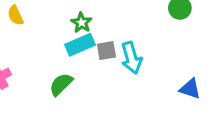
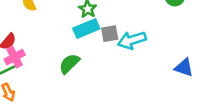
cyan arrow: (131, 58) -> (132, 40), turned 88

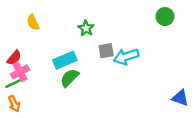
cyan rectangle: (86, 28) -> (65, 60), moved
blue triangle: (184, 68) -> (180, 98), moved

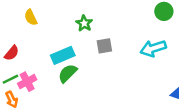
cyan arrow: (126, 57) -> (153, 48), moved
pink cross: (20, 72) -> (27, 82), moved

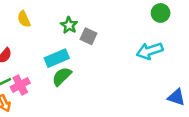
green star: (84, 23) -> (69, 25), moved
gray square: (104, 46) -> (89, 36), moved, turned 35

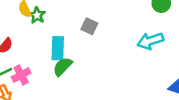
green star: (69, 25) -> (37, 15), moved
cyan rectangle: (57, 58) -> (58, 48), turned -65

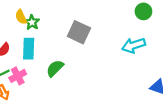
gray square: (89, 26) -> (79, 32), size x1.5
cyan rectangle: (58, 48) -> (29, 49), moved

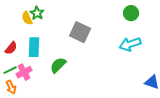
green circle: (143, 11) -> (131, 13), moved
green star: (32, 22) -> (37, 13), moved

